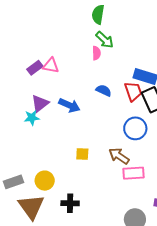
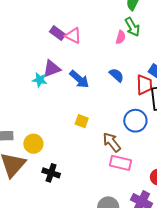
purple rectangle: (35, 68) -> (57, 33), turned 56
yellow square: (82, 154) -> (82, 121), moved

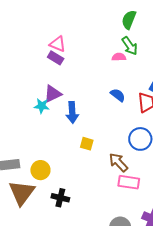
pink triangle: (73, 36) -> (58, 44), moved
pink semicircle: (121, 37) -> (119, 57), turned -104
blue arrow: (79, 79) -> (72, 112), moved, turned 50

